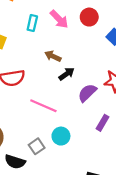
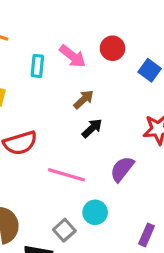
brown arrow: (53, 56) -> (84, 99), moved, turned 119
purple semicircle: (87, 93) -> (122, 169), moved
purple rectangle: (102, 123) -> (147, 235), moved

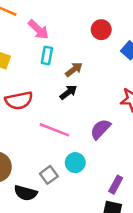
pink arrow: (73, 56) -> (38, 30), moved
cyan rectangle: (37, 66) -> (47, 56), moved
black arrow: (92, 128) -> (68, 92), moved

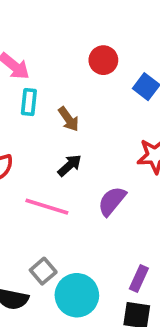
brown arrow: (74, 69) -> (69, 119), turned 96
black arrow: (68, 92) -> (70, 165), moved
cyan circle: (75, 163) -> (77, 295), moved, size x1.5

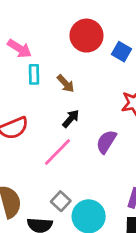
red circle: (103, 60) -> (86, 36), size x1.5
pink line: (47, 207) -> (57, 152), turned -56

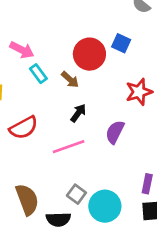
red circle: (86, 36) -> (89, 54), moved
cyan rectangle: (34, 74) -> (38, 74), turned -30
pink line: (57, 152) -> (69, 147), turned 32

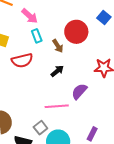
blue square: (121, 43) -> (104, 17), moved
red semicircle: (24, 128) -> (22, 60), moved
pink line: (69, 147) -> (57, 106), moved

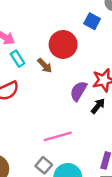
black arrow: (57, 71) -> (98, 106), moved
purple semicircle: (79, 91) -> (78, 91), moved

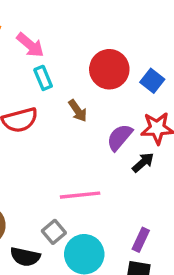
blue square: (92, 21) -> (152, 81), moved
brown arrow: (45, 66) -> (78, 111), moved

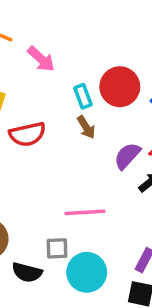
cyan rectangle: (43, 78) -> (83, 96), moved
gray square: (54, 232) -> (57, 248), turned 35

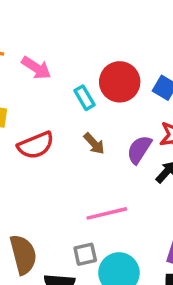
brown arrow: (86, 127) -> (94, 144), moved

